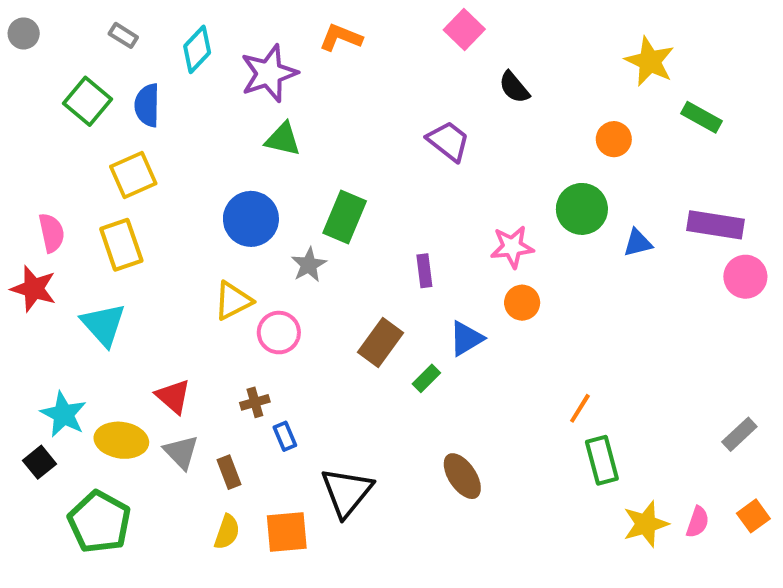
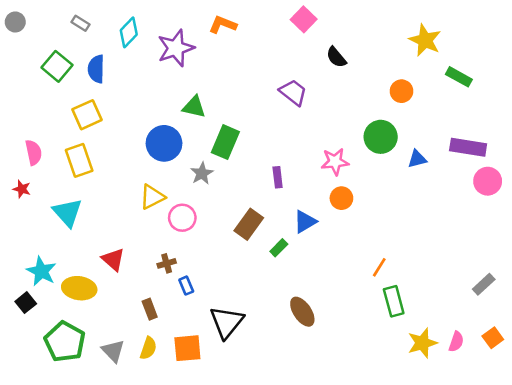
green triangle: (283, 139) -> (194, 107), moved
red star: (34, 289) -> (22, 189), size x0.6
gray triangle: (181, 452) -> (113, 351), moved

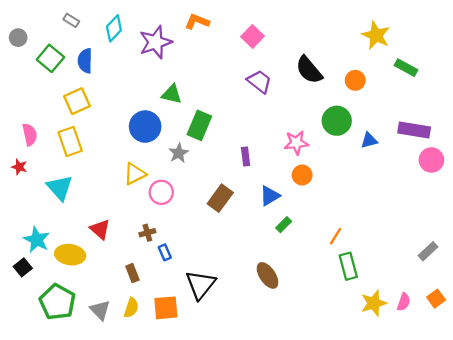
pink square: (304, 19) -> (252, 36), moved
gray circle: (15, 22) -> (18, 38), moved
black semicircle: (336, 57) -> (309, 70), moved, size x1.5
green rectangle: (279, 248) -> (284, 225), moved

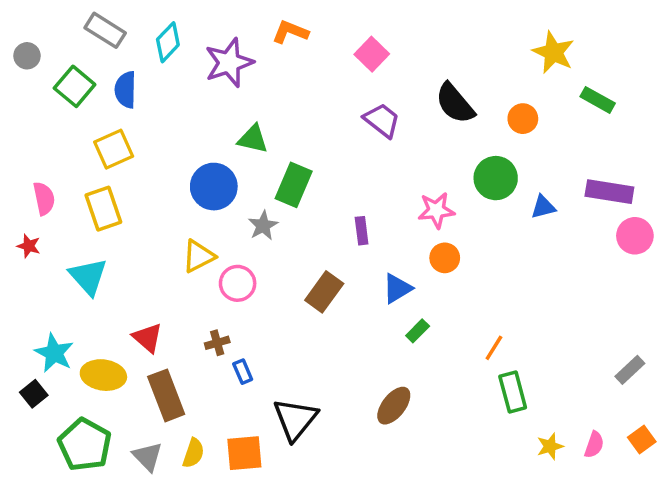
gray rectangle: (71, 20) -> (105, 30), size x1.6
brown rectangle: (132, 273) -> (166, 395), moved, size x1.8
brown ellipse: (267, 275) -> (394, 406), turned 72
yellow star: (374, 303) -> (550, 446), size x0.7

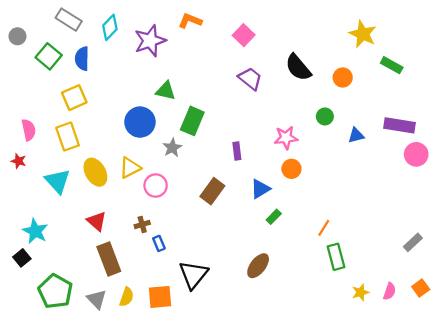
green circle: (496, 178) -> (325, 116), size x0.6
yellow ellipse: (103, 375) -> (95, 172), moved, turned 52

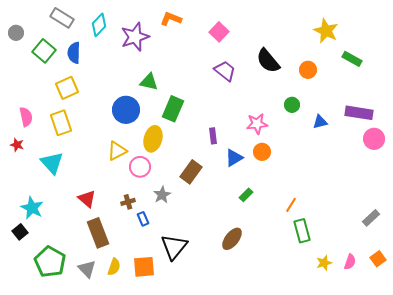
gray star: (172, 148) -> (162, 195), moved
yellow ellipse: (95, 172) -> (153, 139), moved, turned 45
blue triangle: (260, 189) -> (234, 158), moved

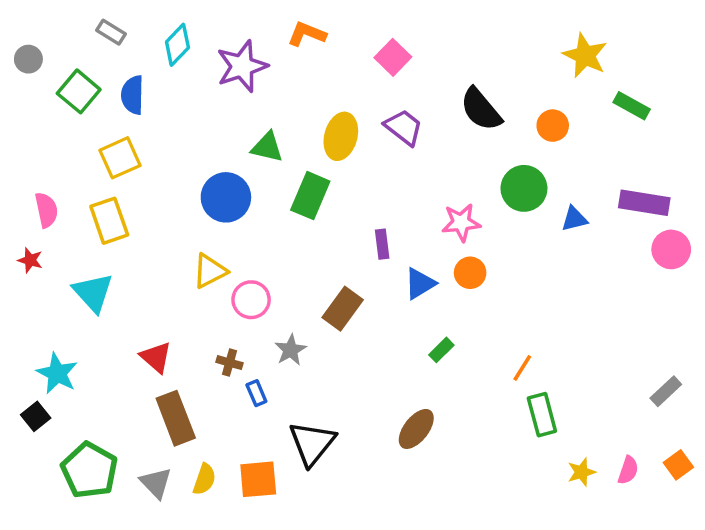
gray rectangle: (62, 18) -> (111, 32), size x0.7
green circle: (292, 105) -> (524, 188), size x1.6
yellow ellipse: (153, 139) -> (341, 136), moved
brown cross: (128, 202) -> (230, 363), turned 32

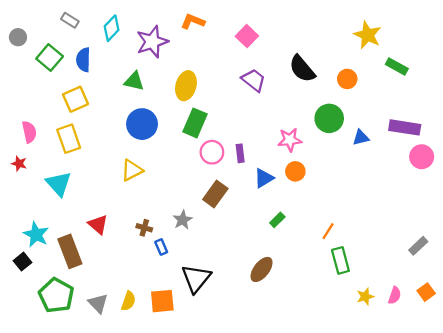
yellow ellipse: (341, 136) -> (186, 86), moved
green triangle: (267, 147) -> (134, 81), moved
pink circle: (251, 300) -> (212, 152), moved
brown rectangle: (176, 418) -> (70, 251), moved

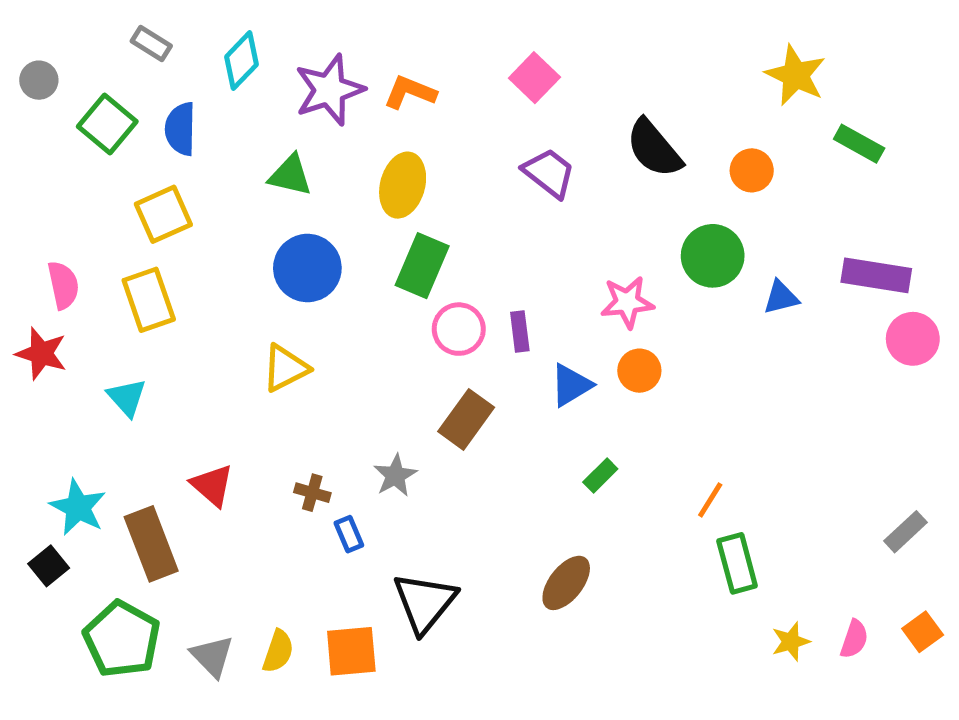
orange L-shape: (193, 21) -> (410, 92), moved
red star: (19, 163) -> (41, 353), size x1.5
cyan triangle: (59, 184) -> (127, 397), size x0.7

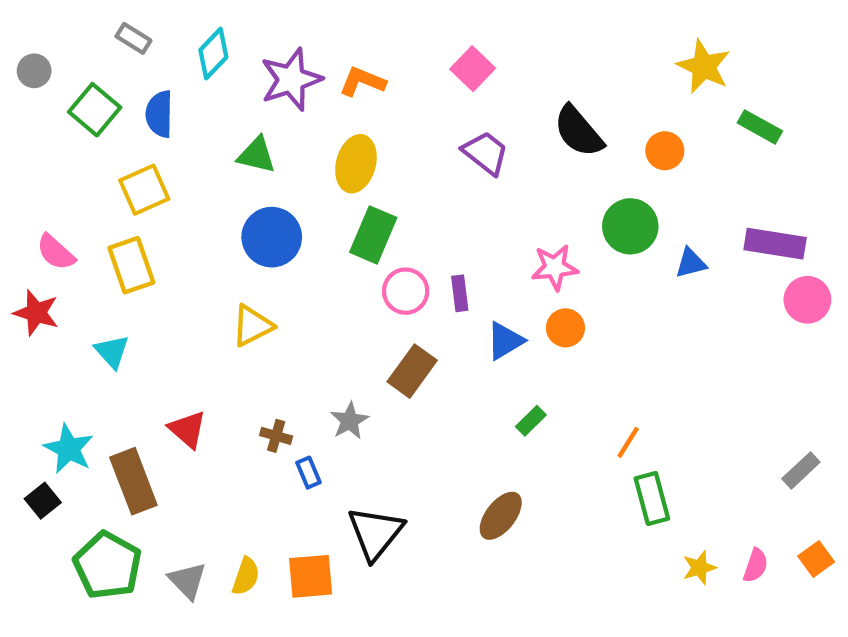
pink semicircle: (63, 285) -> (56, 252), turned 144

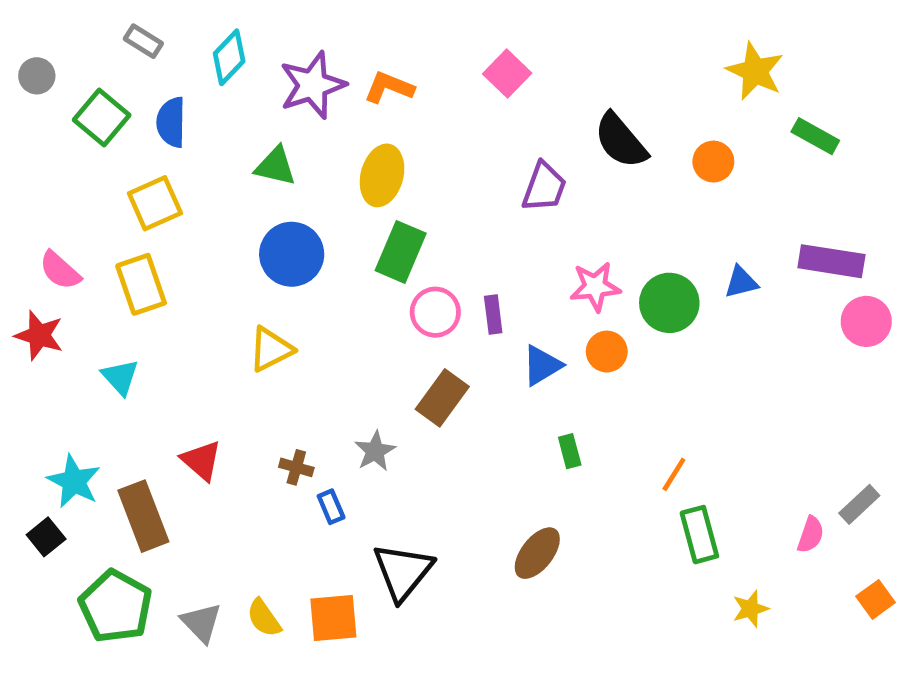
purple trapezoid: (486, 153) -> (544, 187), moved, turned 72
green circle: (630, 226) -> (669, 303), moved
green rectangle: (531, 421) -> (570, 451), turned -60
pink semicircle: (756, 565) -> (811, 535), moved
yellow semicircle: (246, 576) -> (264, 618), turned 126

